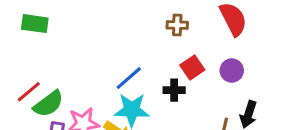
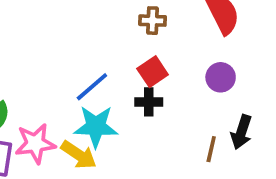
red square: (192, 67) -> (153, 72), moved

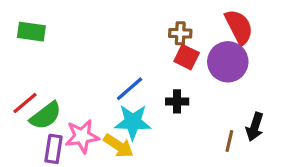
red square: (153, 72) -> (187, 57), moved, turned -30
purple circle: (221, 77) -> (228, 62), moved, size x1.6

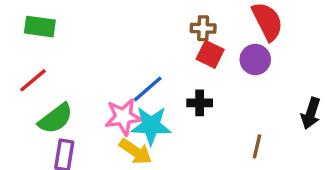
purple circle: (228, 62) -> (255, 60), size x0.7
red line: (25, 103) -> (33, 80), moved
black arrow: (255, 127) -> (311, 113), moved
pink star: (82, 136) -> (123, 117), moved

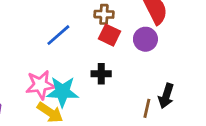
blue line: (148, 89) -> (58, 35), moved
black arrow: (311, 113) -> (166, 96), moved

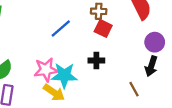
purple circle: (145, 39) -> (155, 42), moved
black arrow: (166, 96) -> (151, 66), moved
brown line: (147, 108) -> (134, 89), turned -42

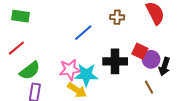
red square: (103, 28) -> (140, 51), moved
purple circle: (155, 42) -> (151, 59), moved
black cross: (96, 61) -> (115, 61), size x1.6

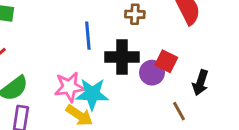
blue line: (83, 33) -> (88, 36), turned -54
purple circle: (151, 59) -> (152, 73), moved
black cross: (115, 61) -> (122, 57), moved

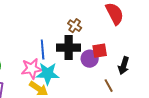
brown cross: (135, 14) -> (75, 26), moved, turned 32
blue line: (88, 36) -> (43, 50), moved
red square: (166, 61) -> (100, 51), turned -35

